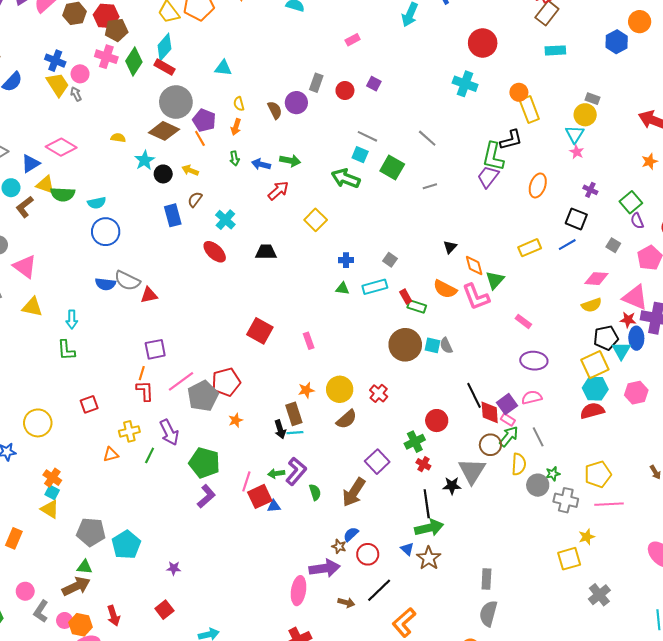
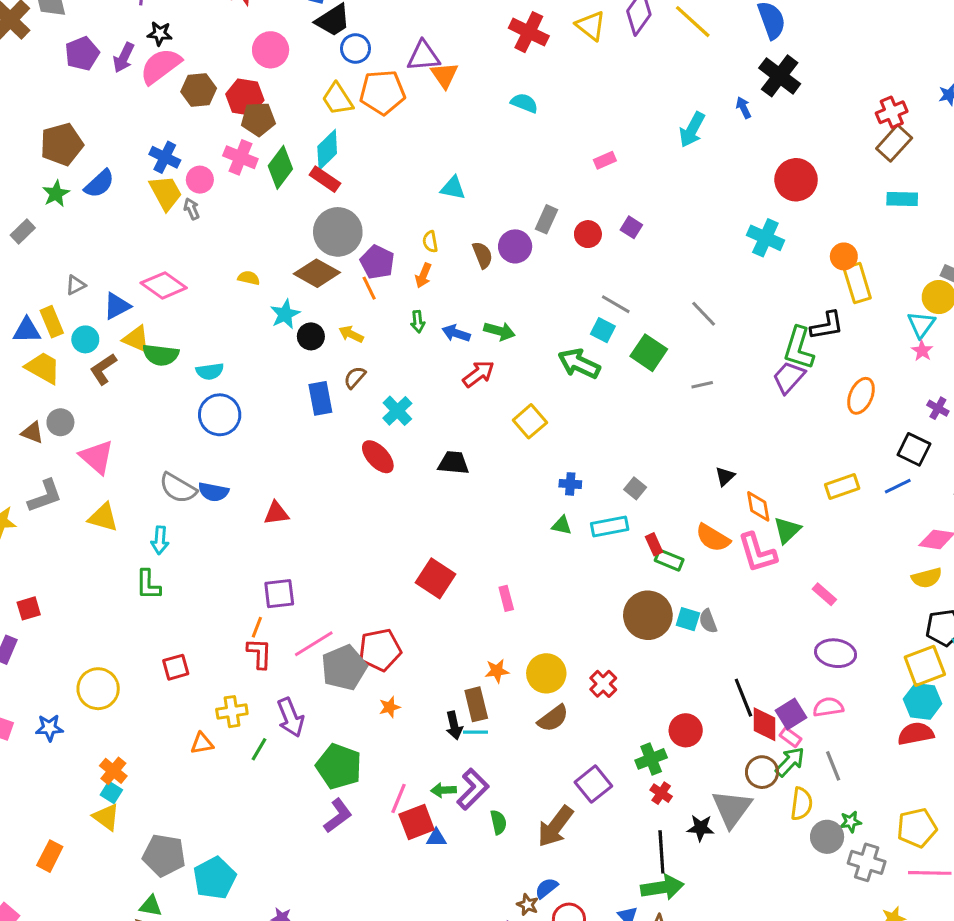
cyan triangle: (223, 68) -> (453, 188), moved
gray semicircle: (127, 281) -> (178, 488), moved

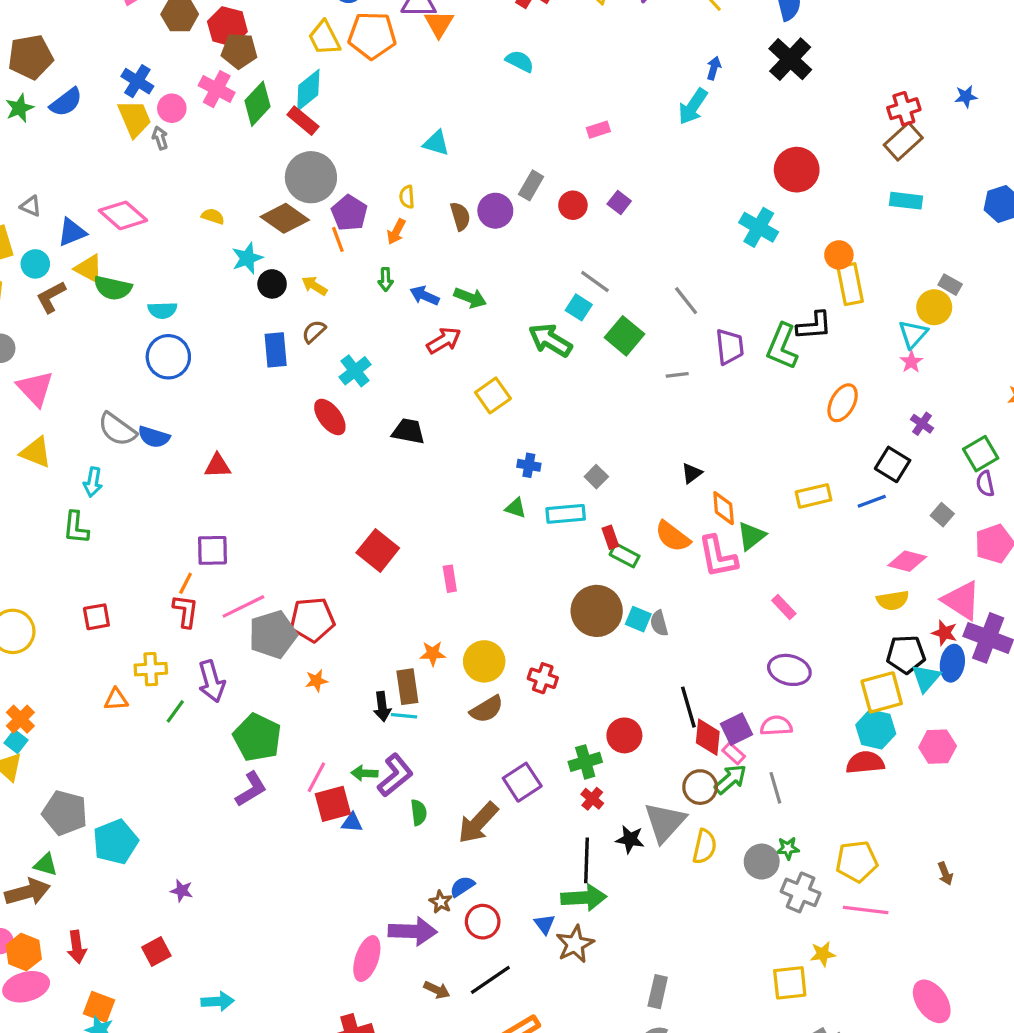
blue arrow: (743, 108) -> (714, 68), moved, turned 35
gray triangle: (76, 285) -> (31, 206), turned 45
purple trapezoid: (789, 377) -> (730, 347), moved, turned 126
red cross: (603, 684) -> (543, 678), turned -32
yellow semicircle: (801, 804) -> (704, 847), moved

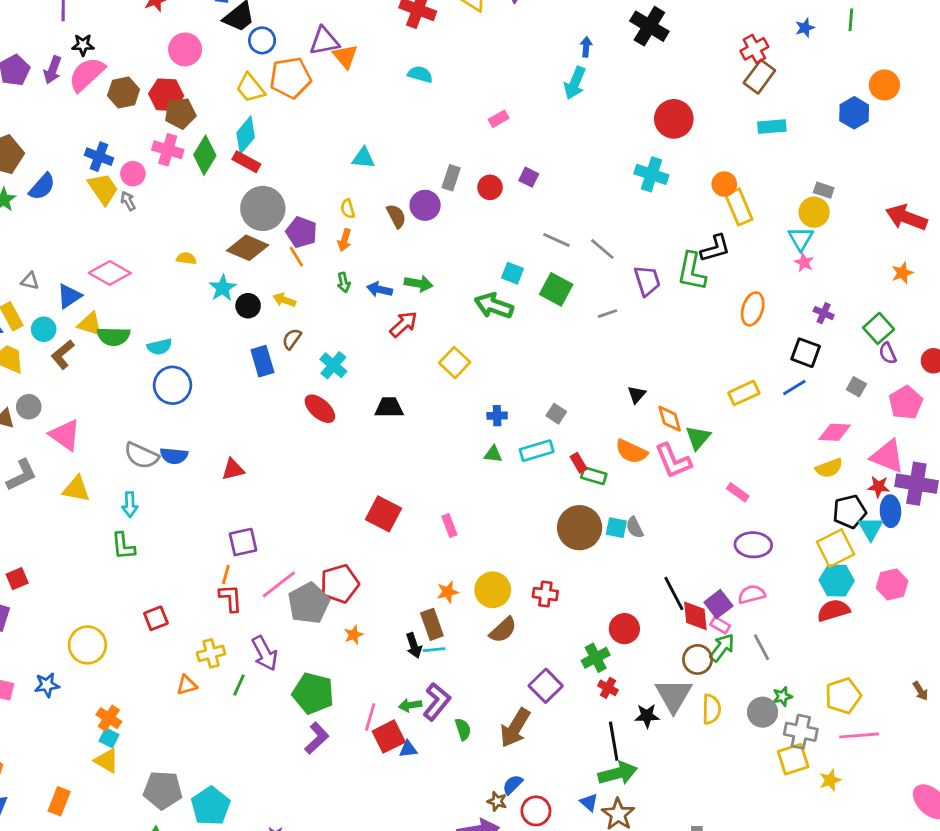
gray line: (595, 282) -> (556, 240), moved
yellow square: (790, 983) -> (793, 759), moved

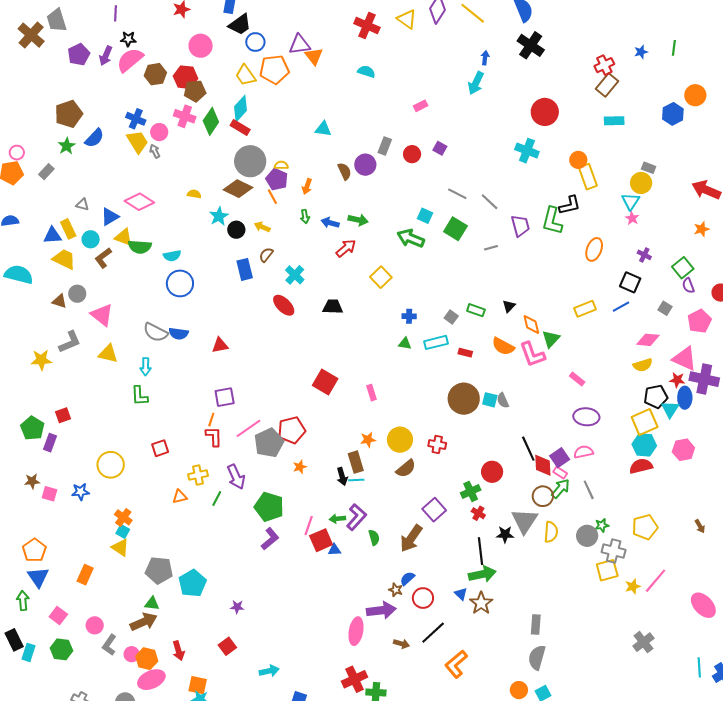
yellow semicircle: (348, 209) -> (281, 165), moved, turned 104
red rectangle: (579, 463) -> (465, 353), turned -48
green rectangle: (594, 476) -> (476, 310), moved
pink line: (859, 735) -> (656, 581), moved, turned -48

